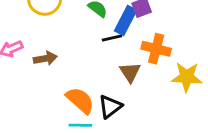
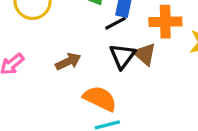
brown arrow: (45, 58) -> (68, 62), moved
black triangle: (110, 107) -> (122, 56), moved

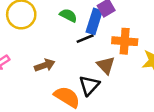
black triangle: (122, 56) -> (89, 85), moved

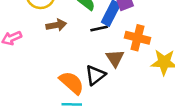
brown arrow: (45, 65) -> (56, 25), moved

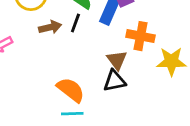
black line: (99, 28) -> (75, 23), moved, turned -54
black triangle: (95, 75) -> (114, 81), moved, turned 30

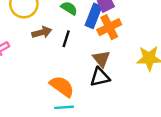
black line: (75, 23) -> (66, 39), moved
orange cross: (141, 36) -> (109, 27), moved, turned -35

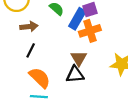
black line: (66, 39) -> (31, 50), moved

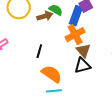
brown arrow: (29, 27) -> (45, 16), moved
orange cross: (90, 31) -> (75, 35), moved

